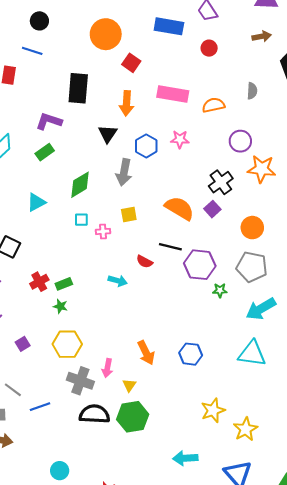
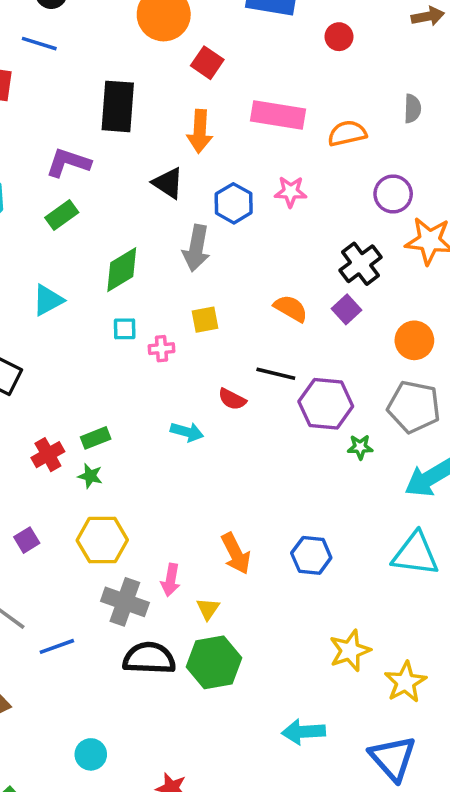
black triangle: (108, 134) -> (168, 183), turned -30
orange semicircle: (179, 208) -> (291, 308), size x0.7
red cross: (39, 282) -> (48, 455), moved

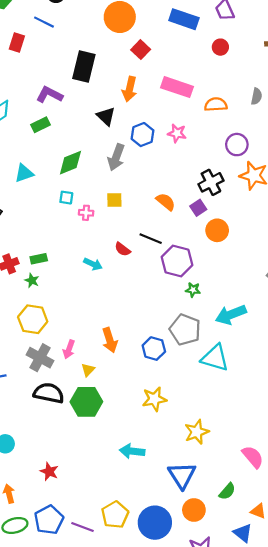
orange circle: (414, 340) -> (217, 230), moved
gray pentagon: (414, 407) -> (185, 330), moved
yellow star: (350, 651) -> (154, 399), moved

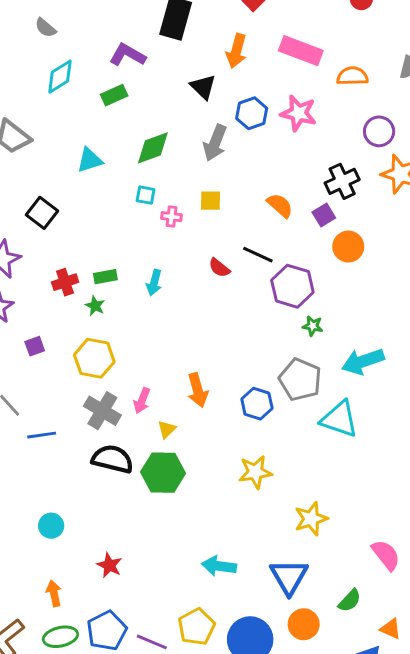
pink star: (177, 133) -> (298, 113), size x1.4
cyan arrow: (93, 264) -> (154, 283), moved, turned 78
cyan arrow: (132, 451) -> (219, 566), moved

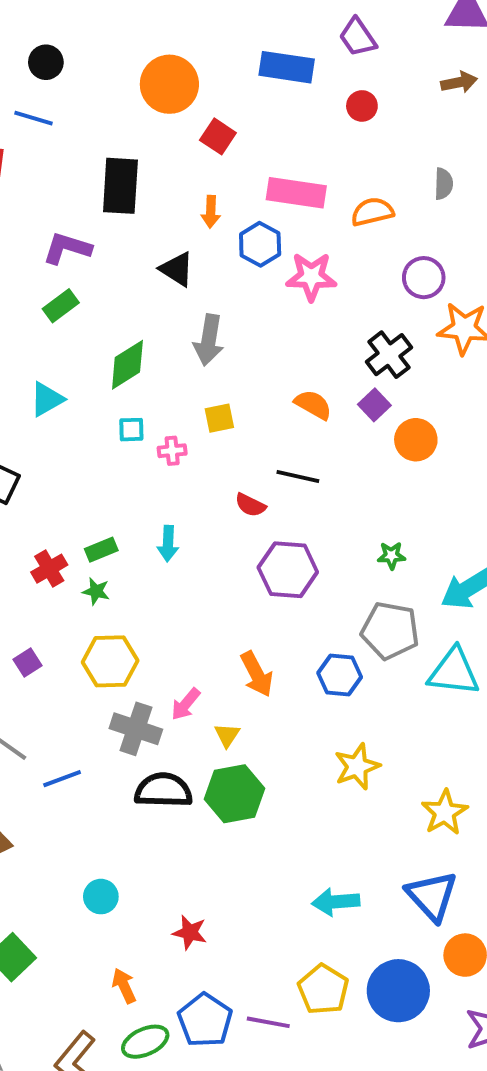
orange arrow: (236, 51) -> (211, 212), size x0.7
blue hexagon: (252, 113) -> (260, 244), moved
purple hexagon: (292, 286) -> (288, 570), moved
pink arrow: (142, 401) -> (186, 704), turned 30

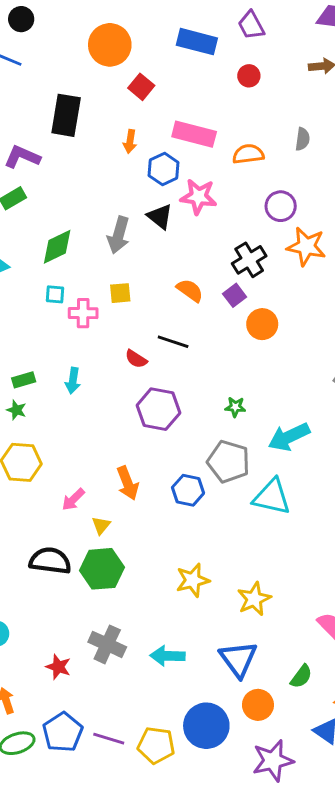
black triangle: (177, 269) -> (160, 217), moved
pink cross: (172, 451) -> (83, 313), size x1.4
gray cross: (136, 729) -> (107, 644), moved
yellow star: (357, 767) -> (193, 580), moved
yellow pentagon: (323, 989) -> (156, 745), moved, turned -30

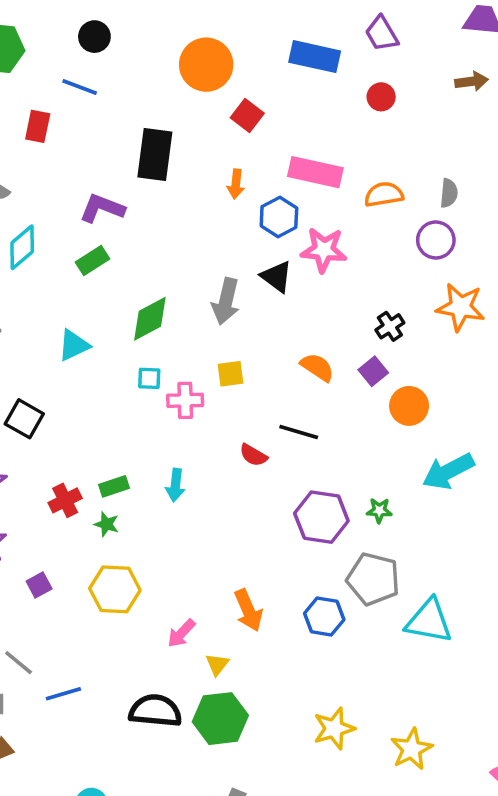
gray semicircle: (302, 139) -> (449, 193), moved
purple circle: (281, 206) -> (436, 240), moved
black cross: (249, 260) -> (390, 326), size x0.7
purple hexagon: (158, 409) -> (321, 517), moved
cyan arrow: (289, 437) -> (448, 471), moved

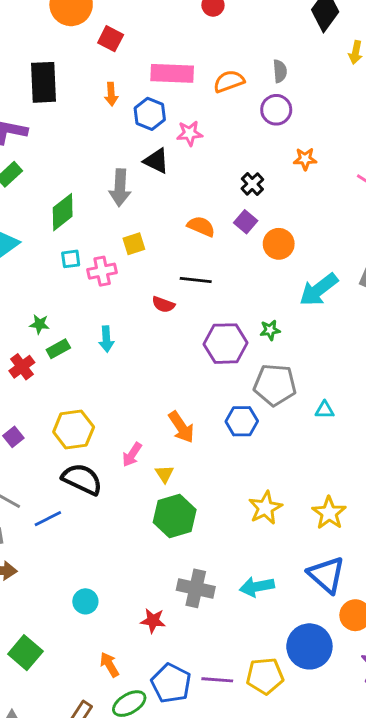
pink star: (324, 250) -> (190, 133), size x0.7
orange star: (461, 307) -> (305, 159), size x0.6
green star: (106, 524) -> (39, 324), moved
cyan triangle: (429, 621) -> (325, 410), size x0.5
black semicircle: (155, 711) -> (82, 479), moved, turned 30

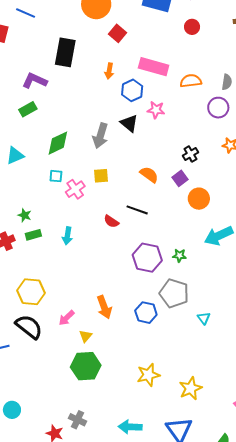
pink cross: (102, 271) -> (75, 189), turned -36
cyan triangle: (325, 410) -> (204, 318), turned 40
gray cross: (196, 588) -> (78, 420), moved, size x0.7

